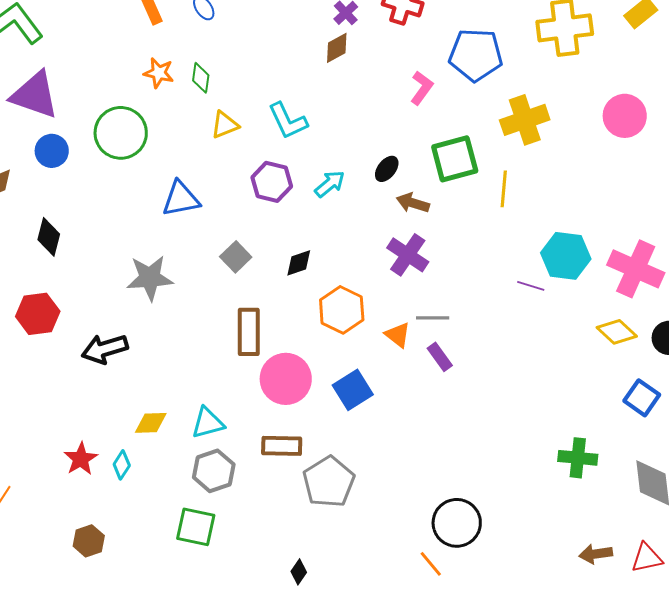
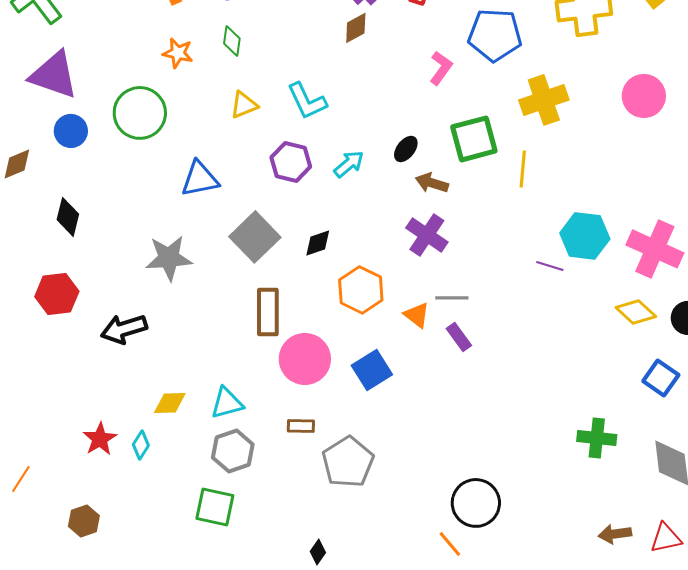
green diamond: (201, 78) -> (232, 41), moved
gray square: (236, 257) -> (255, 237), size x1.6
brown rectangle: (282, 446) -> (301, 426), size x0.7
brown hexagon: (89, 541) -> (84, 521), moved

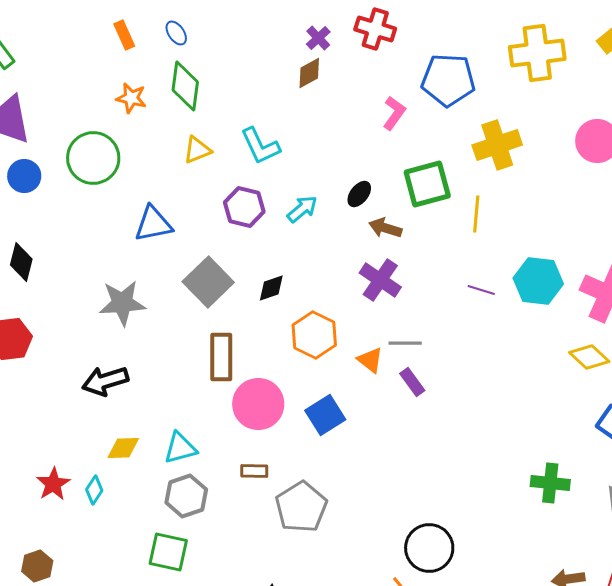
green diamond: (232, 41) -> (185, 86), size x1.6
purple line: (550, 266) -> (481, 290), moved
black arrow: (124, 329) -> (105, 381), moved

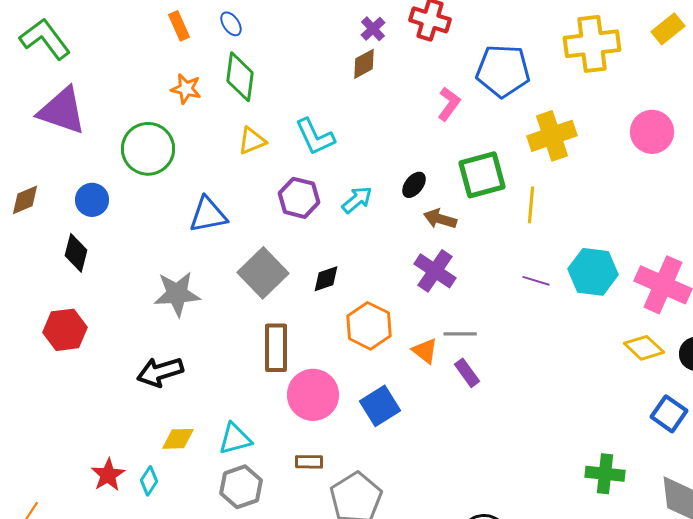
blue circle: (24, 176) -> (92, 200), moved

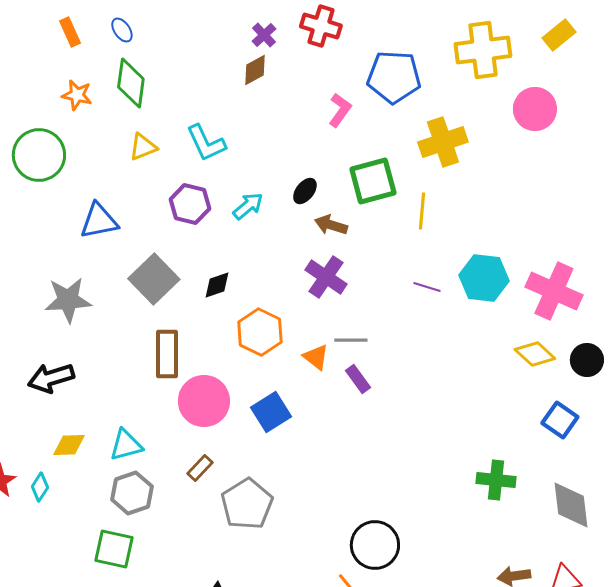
pink circle: (652, 132) -> (535, 109), moved
brown rectangle: (309, 462) -> (200, 468), turned -48

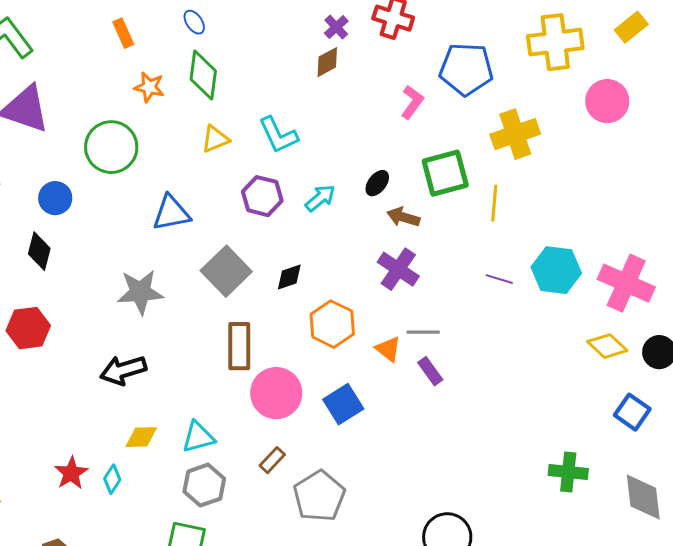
orange rectangle: (70, 32) -> (123, 33), moved

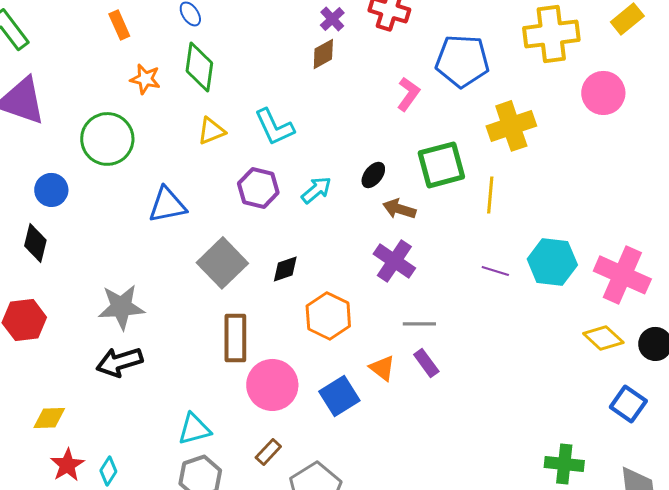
gray star: (140, 292) -> (121, 307), moved
orange triangle: (388, 349) -> (382, 368), moved
yellow diamond: (141, 437) -> (49, 418), moved

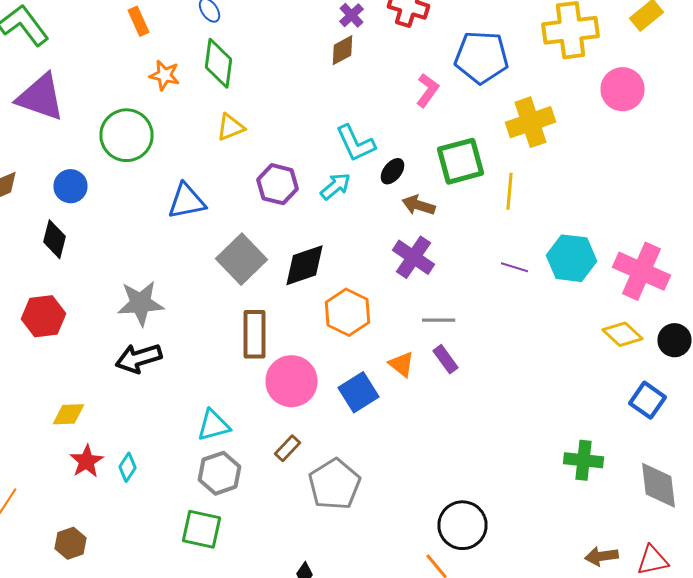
cyan L-shape: (274, 127) -> (356, 143), moved
black diamond: (285, 269) -> (304, 265), size x1.6

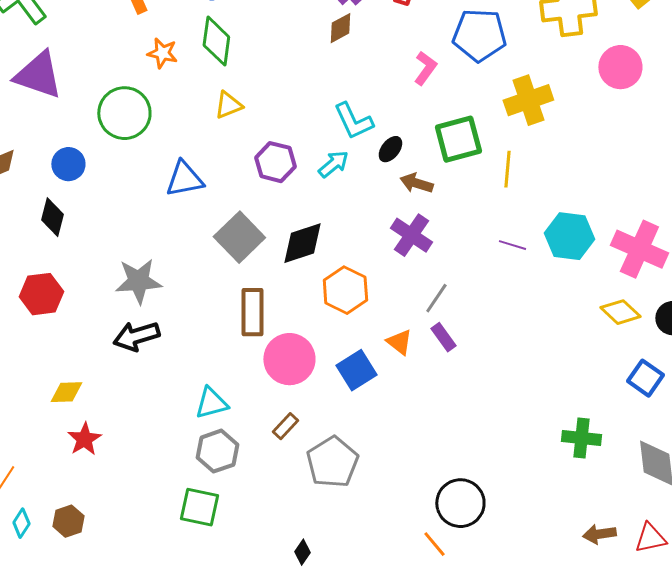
gray line: (438, 320) -> (436, 298), turned -56
cyan diamond: (128, 467) -> (21, 523), moved

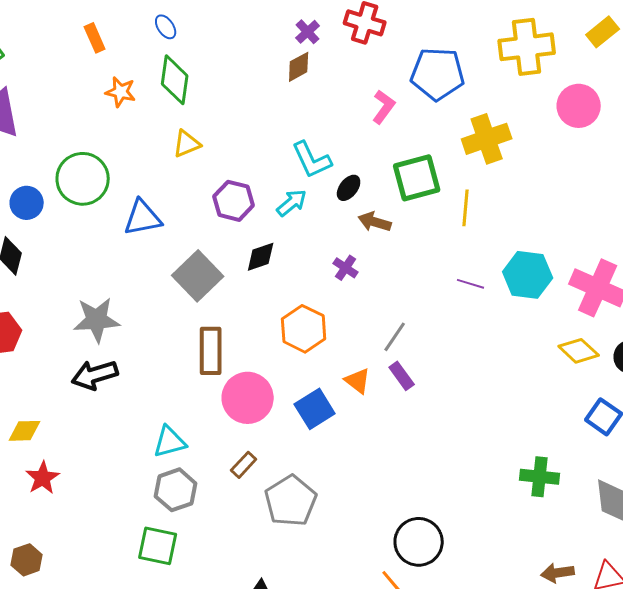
green circle: (124, 113) -> (83, 179), moved
purple cross: (411, 235) -> (346, 268), moved, size x0.6
black diamond: (302, 243) -> (261, 257), moved, size x0.7

